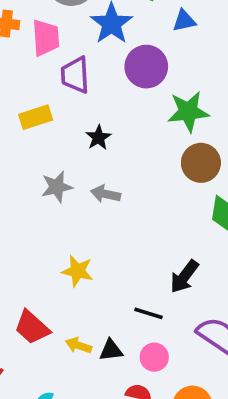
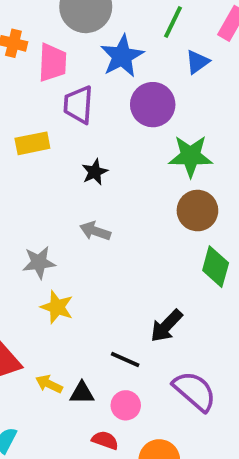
blue triangle: (184, 21) -> (197, 62), turned -30
gray star: (57, 187) -> (39, 262), moved

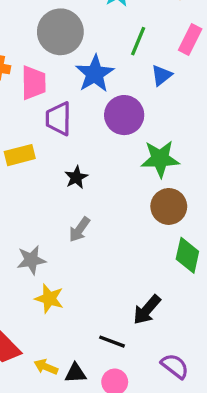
gray arrow: (95, 231) -> (79, 230), turned -70
purple semicircle: (195, 391) -> (175, 366), size x0.7

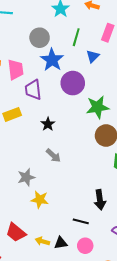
gray circle: (60, 32) -> (40, 38), moved, size x0.7
gray arrow: (79, 230) -> (53, 156), turned -77
black arrow: (147, 310) -> (100, 200), turned -42

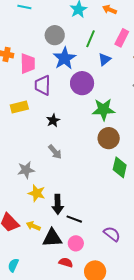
black arrow: (100, 200) -> (58, 204), moved
yellow arrow: (42, 241) -> (33, 226), moved
black triangle: (61, 243) -> (52, 238), size x1.5

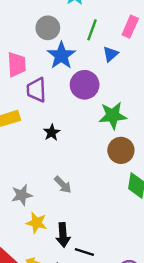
gray arrow: (55, 152) -> (63, 185), moved

